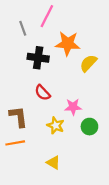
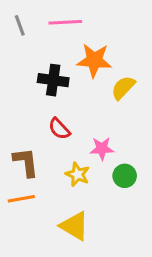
pink line: (47, 16) -> (65, 22), turned 60
gray line: (23, 28) -> (20, 25), moved
yellow triangle: (53, 163) -> (74, 226), size x1.5

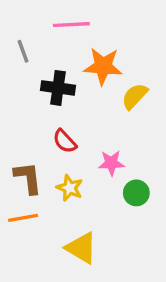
gray line: (20, 25) -> (23, 51), moved
yellow star: (78, 174) -> (70, 188), moved

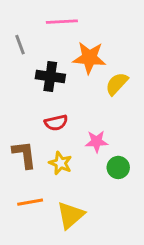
red semicircle: (65, 141) -> (56, 123), turned -60
orange line: (23, 218) -> (30, 202), moved
yellow triangle: (81, 248) -> (71, 215), turned 48

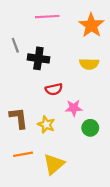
gray line: (20, 45) -> (15, 45), moved
orange star: (89, 58) -> (91, 25), moved, turned 30
yellow semicircle: (117, 84) -> (89, 64), turned -132
red semicircle: (56, 123) -> (54, 89), moved

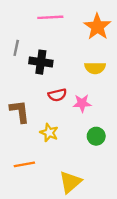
gray line: (15, 45) -> (16, 48), turned 32
pink star: (74, 108) -> (82, 103), moved
brown L-shape: (19, 118) -> (20, 111), moved
yellow triangle: (54, 164) -> (70, 182), moved

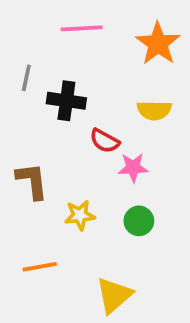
red semicircle: (57, 95) -> (105, 141), moved, turned 42
yellow star: (49, 133) -> (80, 215), turned -30
green circle: (96, 136) -> (139, 221), moved

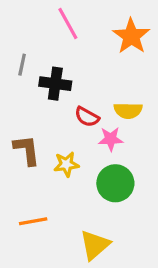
pink line: (82, 28) -> (68, 24), turned 64
yellow semicircle: (154, 110) -> (128, 111), moved
yellow star: (80, 215) -> (66, 164), moved
green circle: (139, 221) -> (115, 183), size x1.5

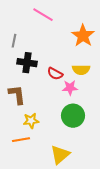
pink line: (68, 24) -> (43, 15), turned -30
orange star: (131, 36) -> (83, 36), moved
black cross: (55, 84) -> (27, 63), moved
yellow star: (66, 164) -> (31, 121), moved

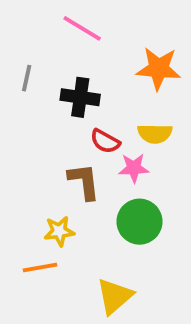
orange star: (83, 36) -> (159, 69), turned -30
black cross: (27, 63) -> (80, 97), moved
brown L-shape: (17, 95) -> (84, 181), moved

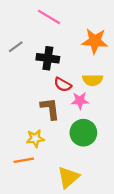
gray line: (27, 78) -> (16, 47), turned 42

